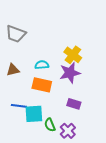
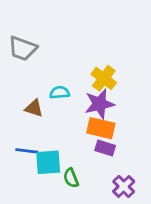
brown triangle: (13, 70) -> (34, 108), moved, turned 32
orange rectangle: (42, 85) -> (101, 128), moved
purple cross: (68, 131) -> (124, 187), moved

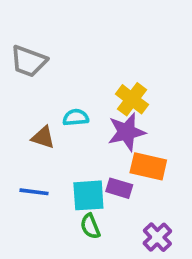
orange rectangle: (101, 128) -> (148, 166), moved
purple rectangle: (105, 148) -> (119, 188), moved
cyan square: (48, 162) -> (88, 195), moved

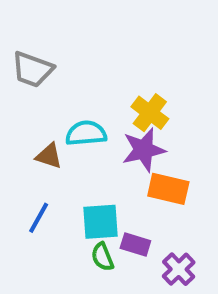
cyan semicircle: (76, 117) -> (86, 133), size x1.4
purple rectangle: (119, 188) -> (135, 244), moved
blue line: (34, 192) -> (39, 218), turned -68

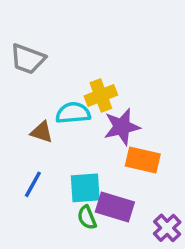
yellow cross: (150, 113) -> (101, 95), moved, turned 32
purple rectangle: (135, 244) -> (115, 207), size x1.5
purple cross: (179, 269) -> (167, 228), moved

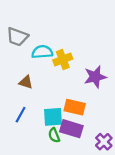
cyan semicircle: (73, 113) -> (42, 52), moved
purple star: (122, 127) -> (95, 77), moved
orange rectangle: (143, 160) -> (75, 107), moved

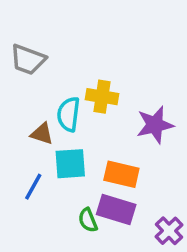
cyan semicircle: (42, 52) -> (69, 114), moved, turned -78
yellow cross: (63, 59) -> (102, 97), turned 30
cyan square: (53, 117) -> (70, 164), moved

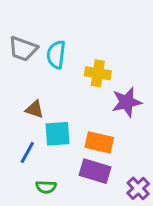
yellow cross: (102, 97) -> (98, 73), moved
cyan semicircle: (69, 114) -> (56, 55), moved
green semicircle: (88, 220) -> (46, 187), moved, turned -66

